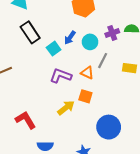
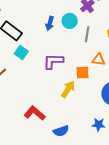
cyan square: (54, 49) -> (21, 53), moved
orange triangle: (87, 73) -> (99, 60), moved

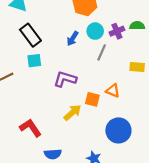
cyan circle: (70, 21) -> (95, 31), moved
gray line: (87, 34) -> (102, 52), moved
cyan square: (21, 53) -> (34, 61), turned 32

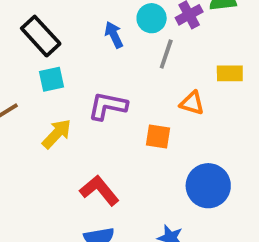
blue arrow: (73, 38) -> (114, 35), turned 128
orange triangle: (113, 91) -> (192, 103), moved
yellow arrow: (72, 113) -> (57, 134), moved
red L-shape: (31, 128) -> (99, 190), moved

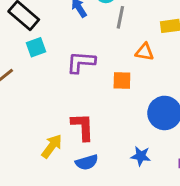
yellow arrow: (57, 134) -> (52, 146), moved
red L-shape: (99, 190) -> (83, 127), turned 44

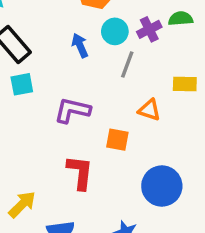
red L-shape: (83, 127) -> (80, 172), moved

